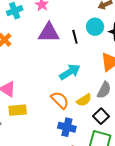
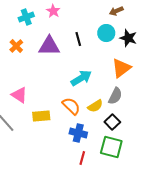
purple triangle: (49, 33) -> (49, 46), moved
black line: (75, 37) -> (78, 39), moved
yellow rectangle: (18, 110) -> (41, 116), moved

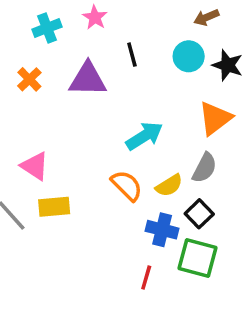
black line: (78, 39) -> (132, 55), moved
yellow rectangle: (41, 116) -> (54, 207), moved
blue cross: (78, 133) -> (162, 230), moved

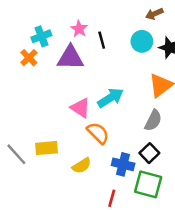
pink star: (95, 17) -> (79, 29), moved
cyan cross: (47, 28) -> (41, 36), moved
pink triangle: (35, 166) -> (80, 108), moved
yellow semicircle: (169, 186) -> (82, 166), moved

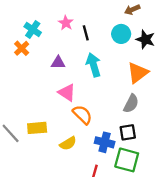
cyan cross: (41, 36) -> (33, 30), turned -35
purple triangle: (70, 58) -> (58, 63), moved, size x0.6
cyan arrow: (110, 98) -> (93, 65), moved, turned -75
black square: (149, 153) -> (128, 132), turned 35

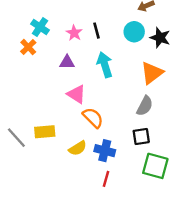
pink star: (66, 23) -> (74, 33), moved
blue cross: (105, 142) -> (105, 151), moved
green square: (127, 160) -> (155, 166), moved

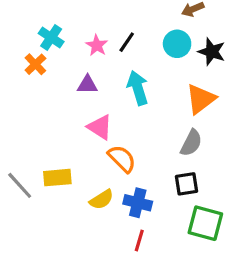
black line: (97, 31) -> (127, 42), turned 49

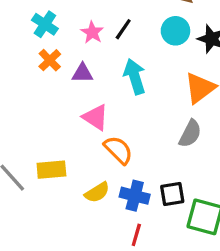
orange cross: (35, 64) -> (50, 60), moved
black square: (186, 184) -> (172, 194), moved

